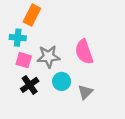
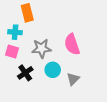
orange rectangle: (32, 15) -> (27, 13), turned -42
pink square: (24, 60) -> (12, 52), moved

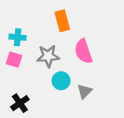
orange rectangle: (27, 13) -> (62, 21), moved
black cross: (25, 73) -> (20, 103), moved

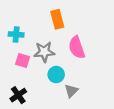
pink square: (14, 60) -> (23, 60), moved
gray triangle: (85, 91) -> (71, 91), moved

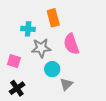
cyan cross: (16, 34) -> (28, 29), moved
pink square: (23, 60) -> (14, 61), moved

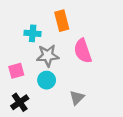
pink square: (14, 61) -> (16, 71), turned -32
cyan circle: (52, 69) -> (47, 80), moved

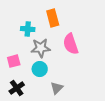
gray triangle: (77, 98) -> (57, 88), moved

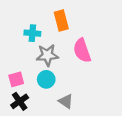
pink square: (14, 61) -> (16, 79), moved
gray triangle: (57, 88) -> (66, 101), turned -40

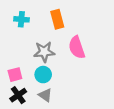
cyan cross: (32, 33) -> (21, 19), moved
gray triangle: (66, 101) -> (45, 95), moved

